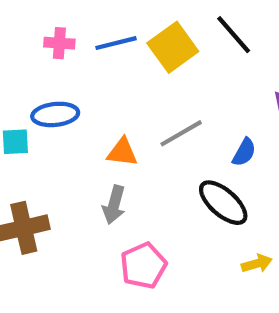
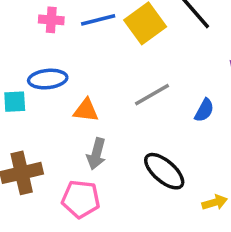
orange triangle: (122, 152) -> (86, 110), moved
black ellipse: (223, 203) -> (164, 171), moved
pink pentagon: (143, 266) -> (81, 199), moved, turned 30

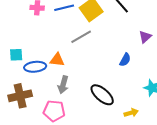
blue ellipse: (48, 79) -> (35, 67), moved
gray line: (152, 95) -> (81, 37), moved

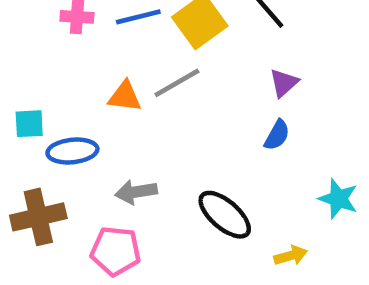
purple triangle: (145, 37) -> (284, 83), moved
orange triangle: (57, 60) -> (125, 96), moved
gray arrow: (63, 85) -> (136, 192), turned 66

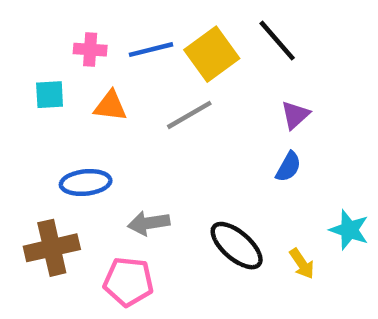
orange triangle: (125, 96) -> (110, 106), moved
cyan square: (29, 124) -> (50, 95), moved
yellow arrow: (291, 256) -> (302, 264), moved, turned 72

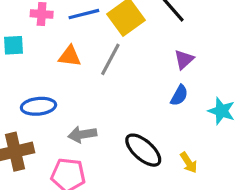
orange triangle: (110, 106) -> (70, 56), moved
gray line: (189, 115) -> (110, 59), turned -32
cyan star: (349, 230) -> (221, 111), moved

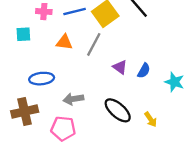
purple triangle: (184, 59) -> (120, 67), moved, turned -42

